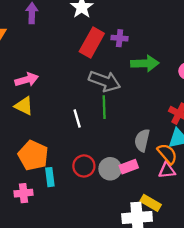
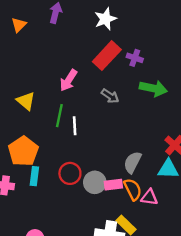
pink arrow: (27, 80) -> (68, 80), moved, turned 125
gray arrow: (105, 81) -> (110, 96), size x0.6
green line: (104, 107) -> (59, 116), moved
orange semicircle: (167, 154) -> (133, 189), moved

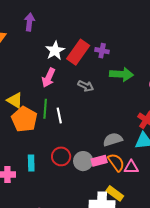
white star: (105, 19) -> (55, 51), moved
orange pentagon: (23, 151) -> (24, 119), moved
gray semicircle: (133, 162) -> (113, 139), turned 54

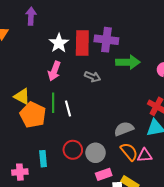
purple cross: (102, 51) -> (106, 40), size x1.6
red rectangle: (78, 52) -> (82, 43), turned -30
pink rectangle: (99, 161) -> (104, 174), moved

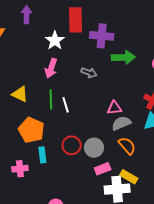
red rectangle: (82, 43) -> (75, 20), moved
orange pentagon: (33, 115) -> (31, 130), moved
pink triangle: (145, 155) -> (114, 108), moved

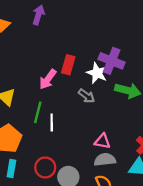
red rectangle: (75, 20) -> (68, 65), moved, size x0.7
white star: (55, 40) -> (97, 73), moved, turned -30

